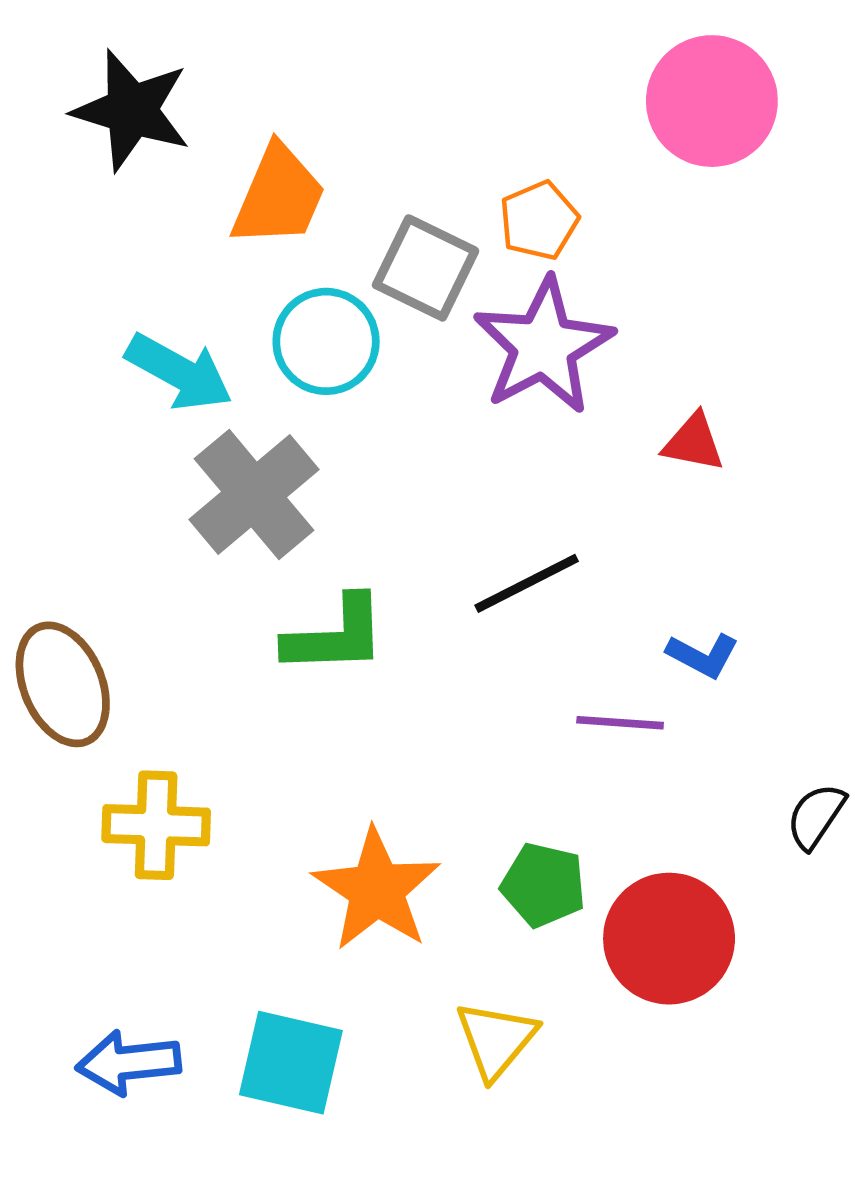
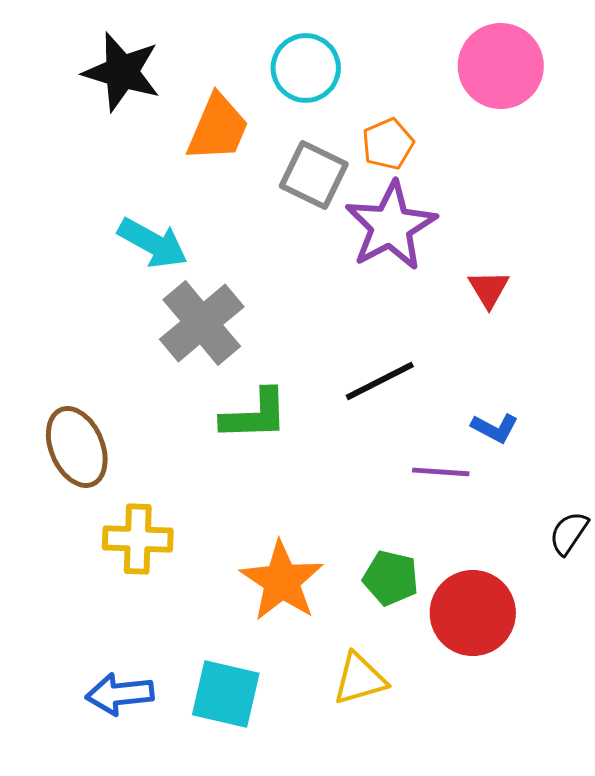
cyan circle: (326, 341) -> (306, 68), moved
red triangle: (694, 442) -> (489, 289), turned 48
yellow triangle: (496, 1040) -> (360, 679), turned 34

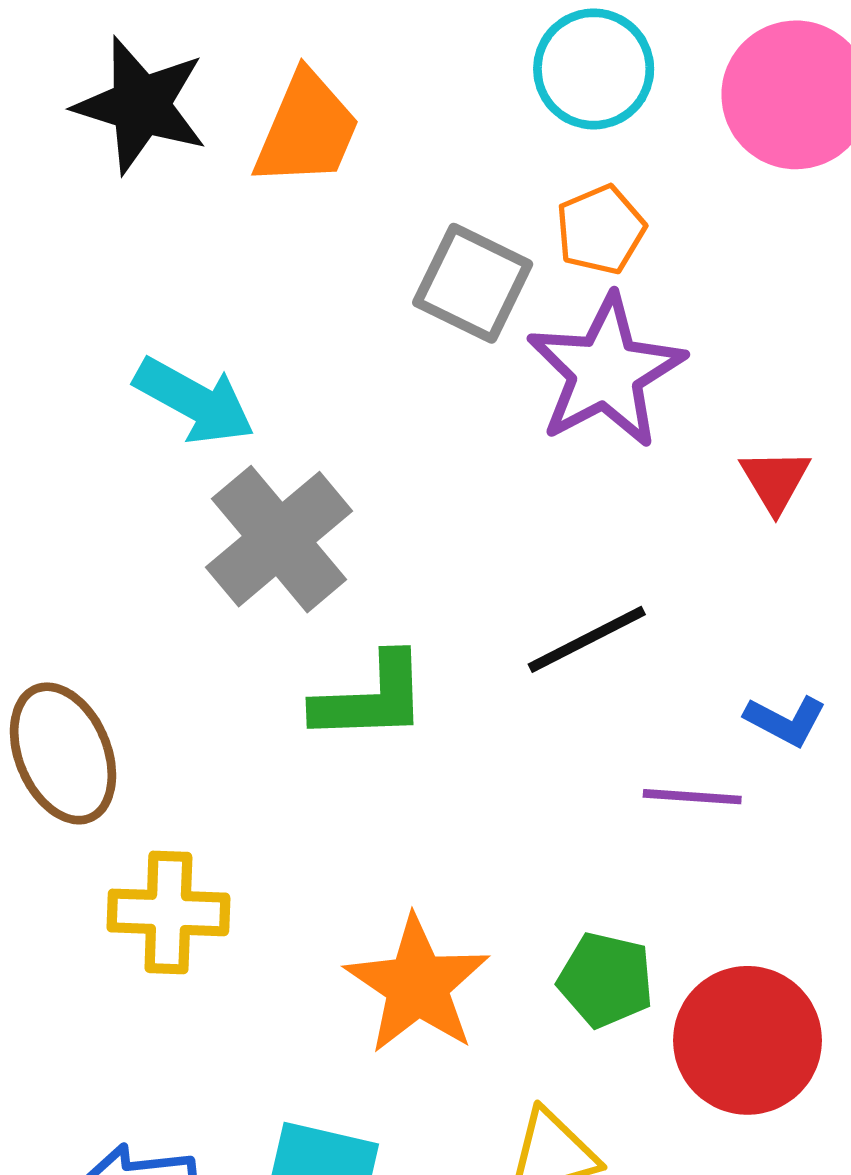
cyan circle: (306, 68) -> (594, 69), moved
orange trapezoid: (218, 128) -> (307, 129), moved

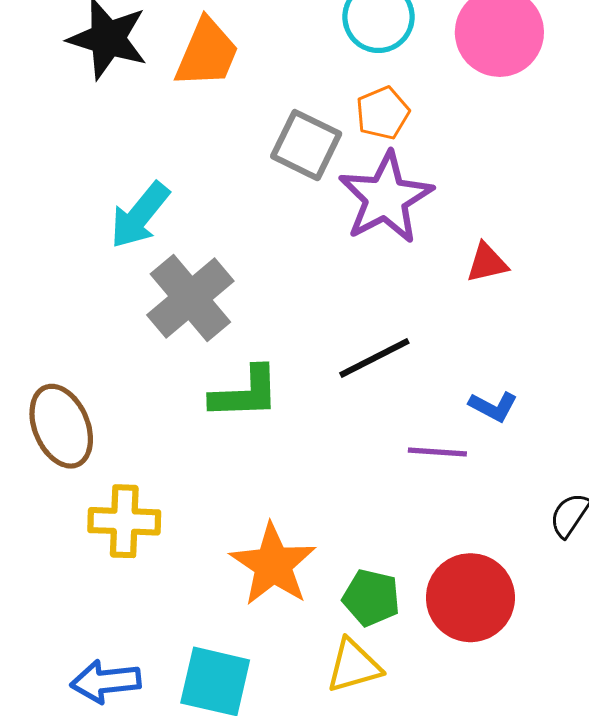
cyan arrow: (194, 401) -> (140, 215), turned 100
red triangle: (775, 480) -> (487, 263), turned 48
green pentagon: (606, 980) -> (371, 598), moved

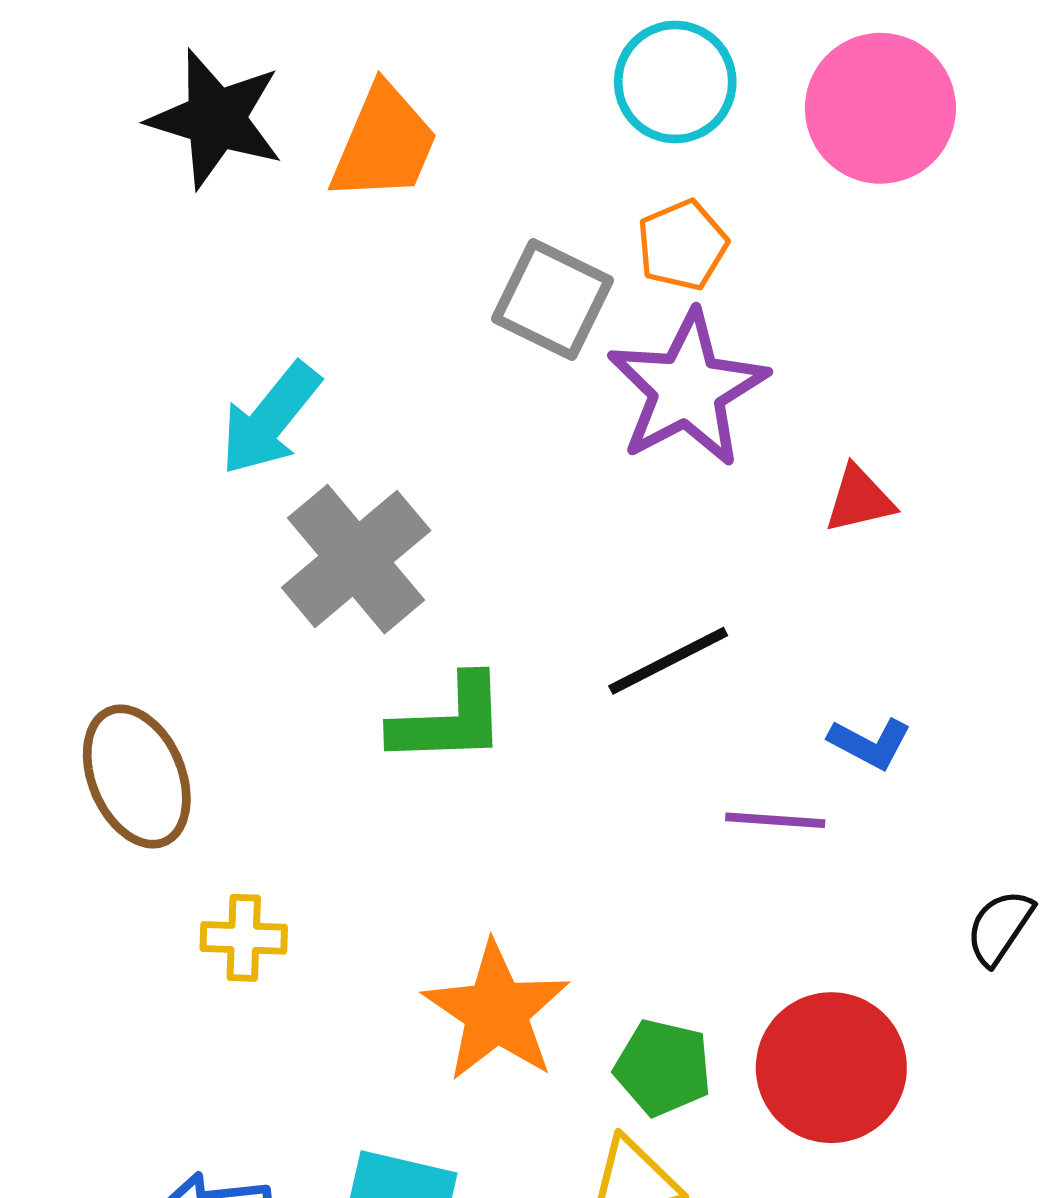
yellow cross: (124, 521) -> (244, 938), size x0.7

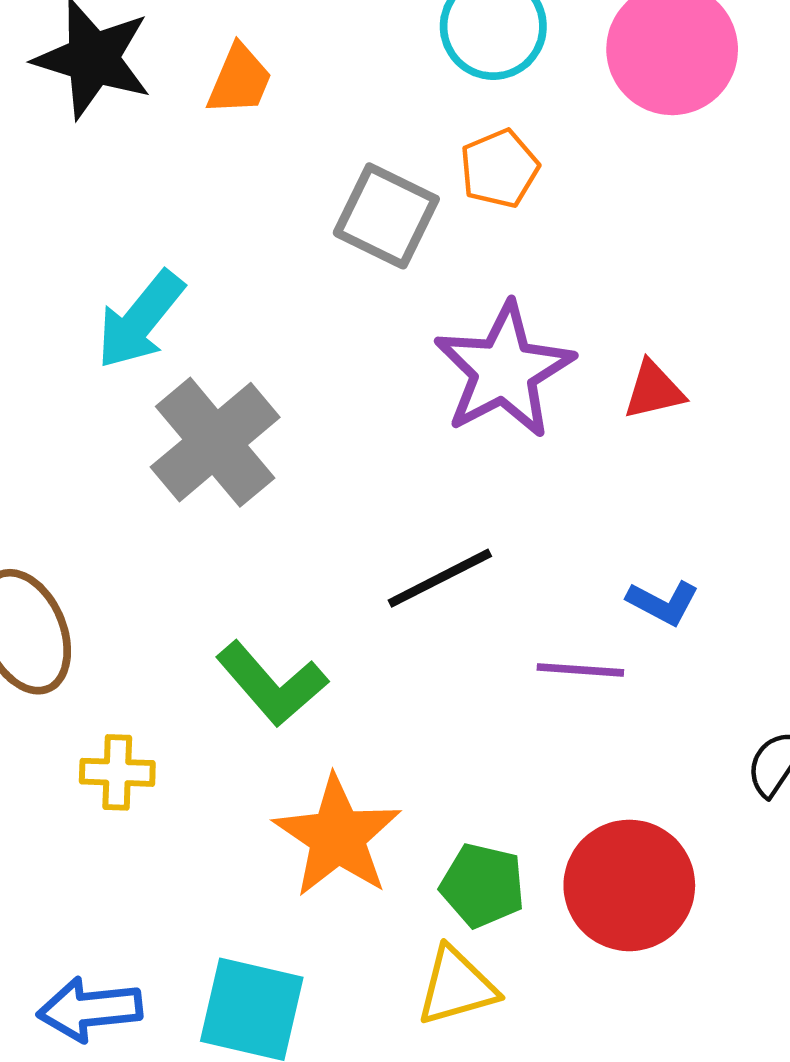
orange trapezoid: (384, 143) -> (240, 80), size x0.7
purple star: (687, 389) -> (504, 370), moved
black line: (668, 661) -> (440, 578), moved
green L-shape: (449, 720) -> (272, 684), moved, turned 51

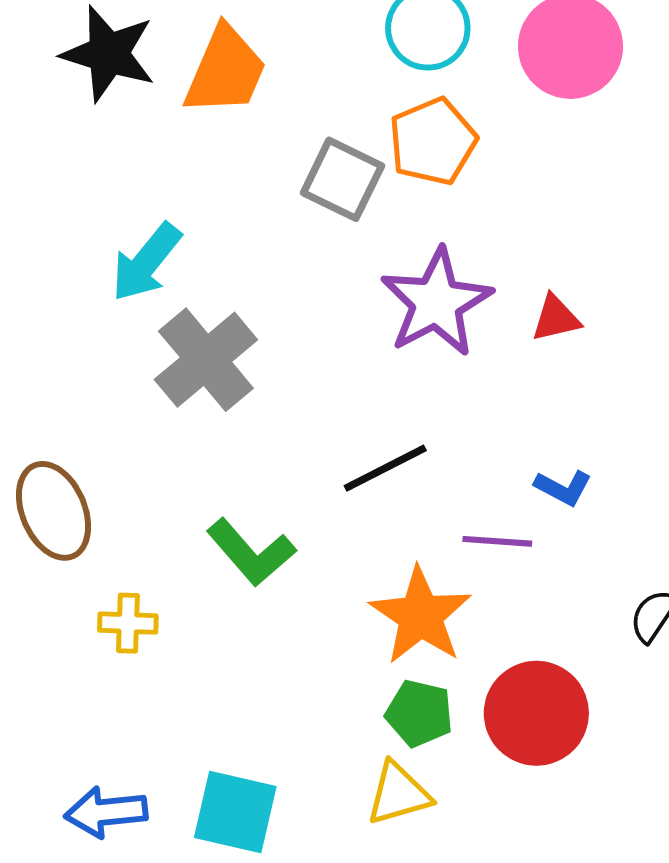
orange trapezoid: (240, 80) -> (225, 71), size x1.6
orange pentagon: (499, 169) -> (433, 141), size x1.4
orange star: (337, 837) -> (421, 616), moved

